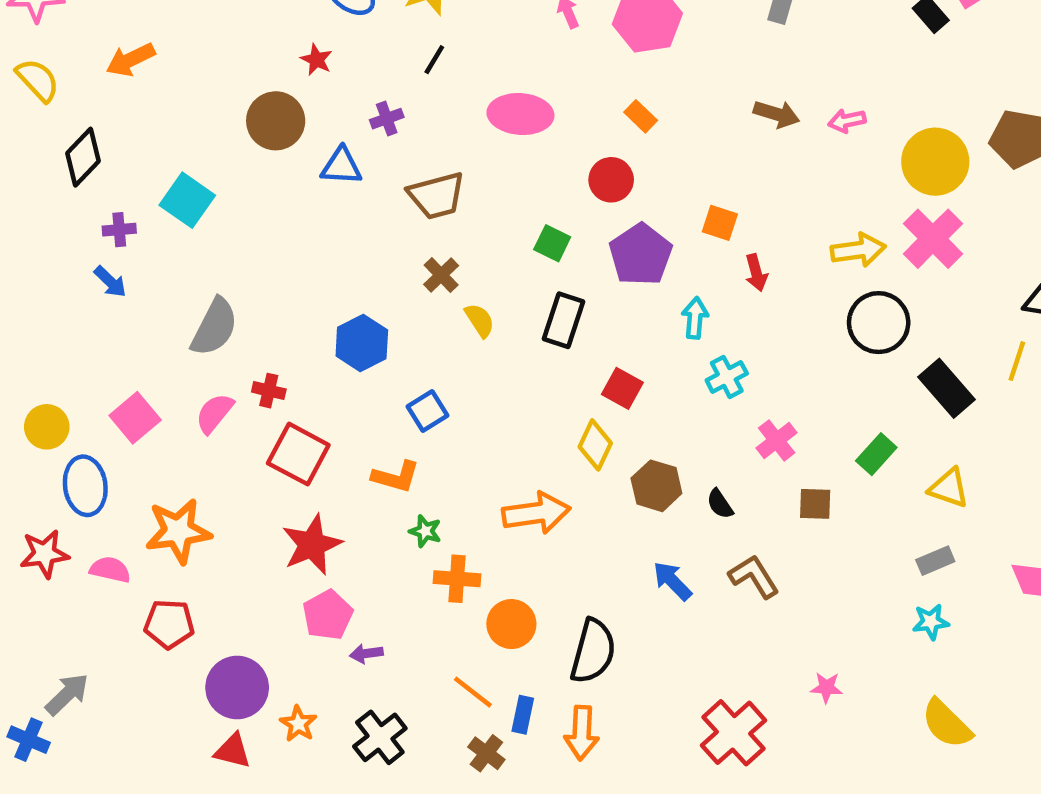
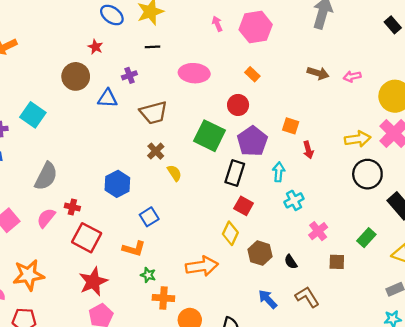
black line: (434, 60) -> (152, 47), turned 56
green square: (552, 243) -> (210, 136), size x1.8
black rectangle: (564, 320) -> (235, 173), moved

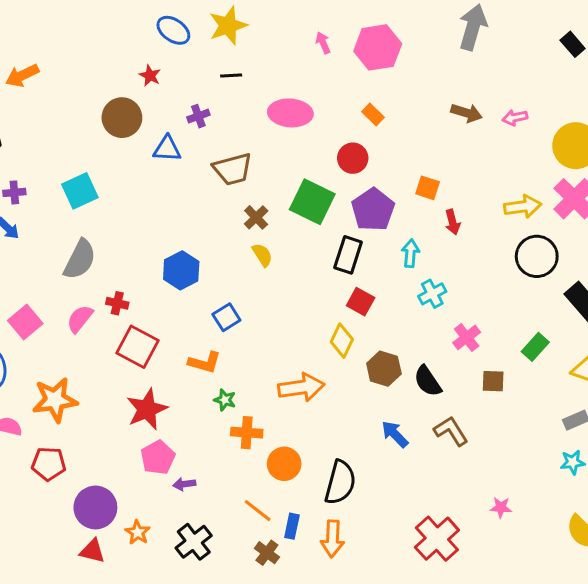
cyan square: (33, 115) -> (80, 191), moved, turned 30
brown cross: (156, 151) -> (256, 217), moved
black semicircle: (291, 262) -> (428, 381), size x1.5

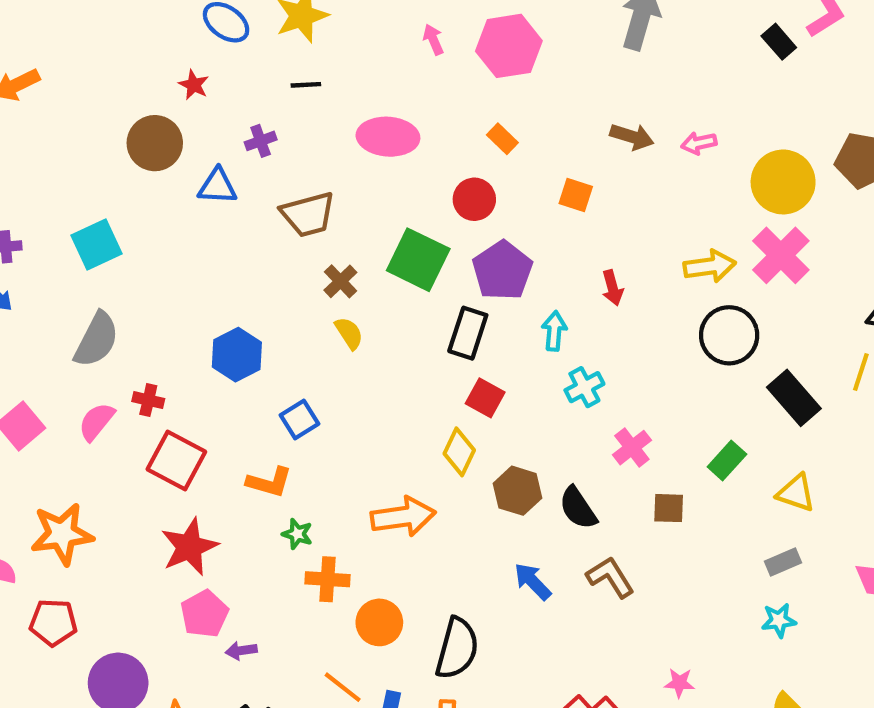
orange square: (428, 188) -> (576, 195), moved

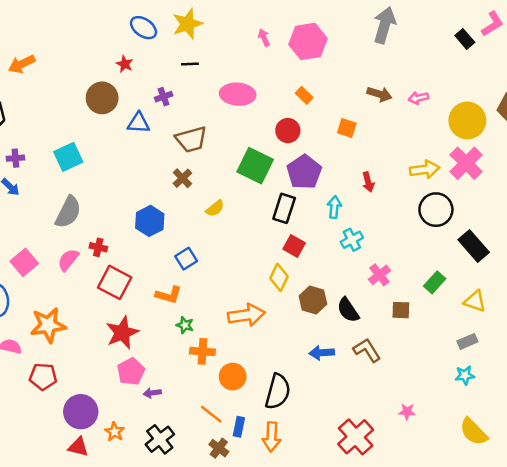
brown cross: (340, 281) -> (182, 178), moved
yellow semicircle: (349, 333) -> (215, 208), turned 84
blue arrow: (533, 581) -> (322, 353), turned -50

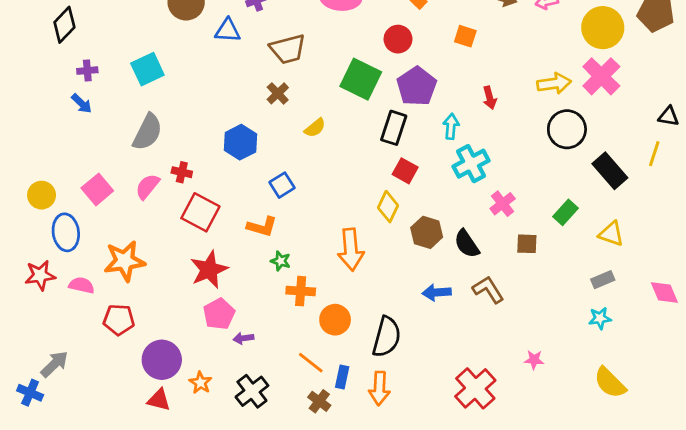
cyan cross: (352, 240) -> (471, 164), size x1.4
orange arrow: (246, 315) -> (351, 250), turned 93

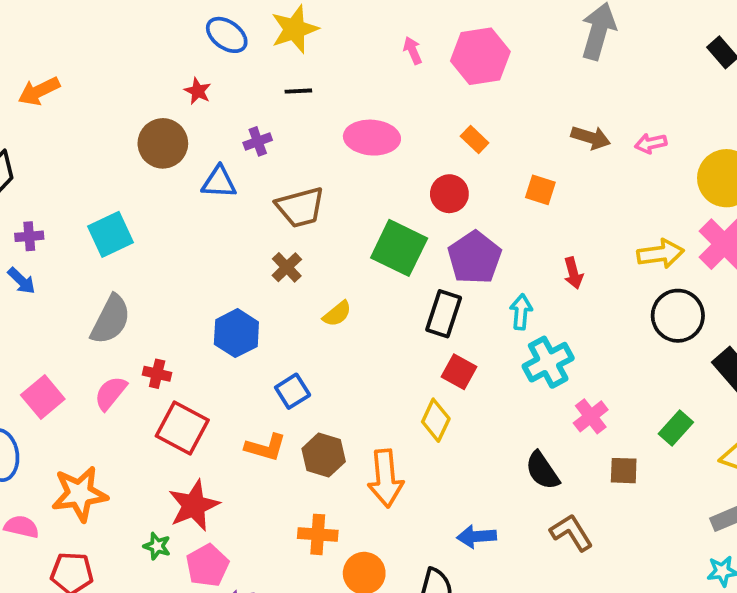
brown hexagon: (427, 232) -> (324, 455), moved
green star: (281, 261) -> (157, 546), moved
blue arrow: (437, 292) -> (476, 536), moved

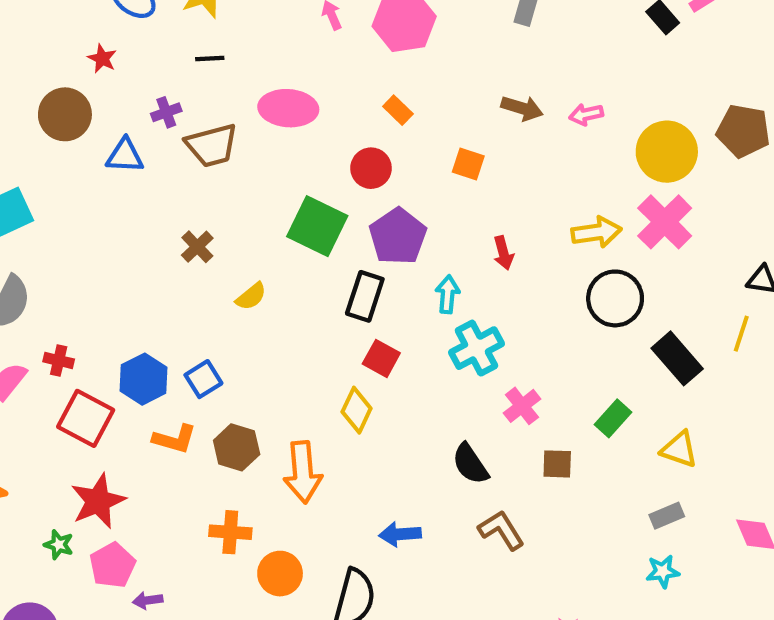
brown trapezoid: (300, 207) -> (212, 145), moved
blue hexagon: (236, 333) -> (143, 379), moved

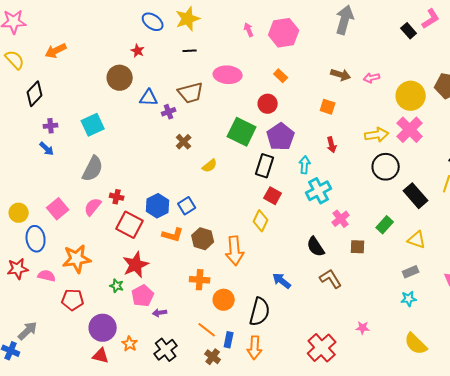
purple cross: (166, 112) -> (169, 112), moved
orange square: (468, 164) -> (328, 107), moved
blue arrow: (400, 534) -> (282, 281), turned 42

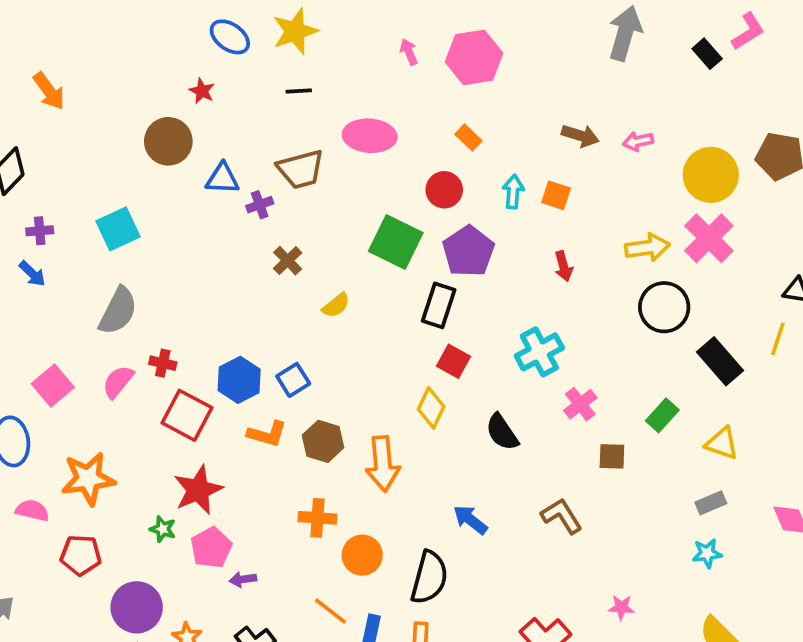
gray arrow: (345, 20) -> (625, 33), moved
orange arrow: (56, 51) -> (49, 91), turned -100
cyan arrow: (305, 165) -> (513, 192), moved
black semicircle: (316, 247) -> (502, 432), moved

